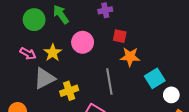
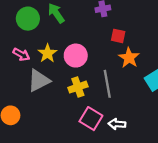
pink circle: (83, 42) -> (76, 56), moved
orange star: (130, 57) -> (129, 58), turned 30
yellow cross: (69, 91) -> (78, 87), moved

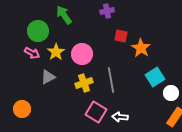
green circle: (28, 19) -> (38, 31), moved
orange star: (129, 58) -> (141, 48), moved
gray triangle: (39, 81) -> (48, 77), size x0.7

